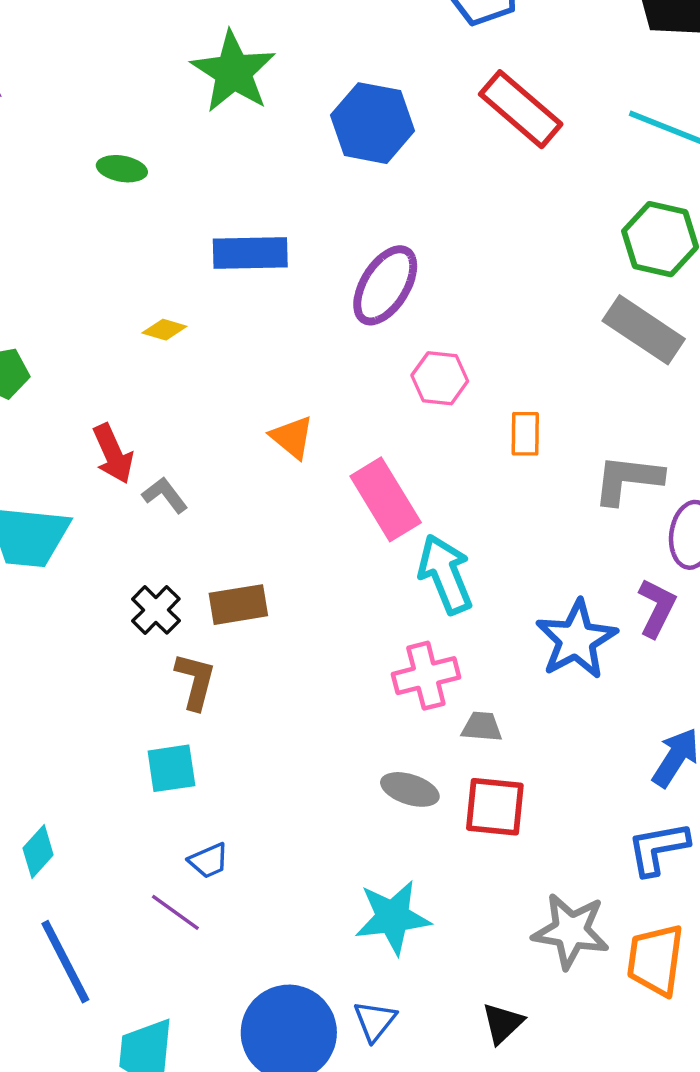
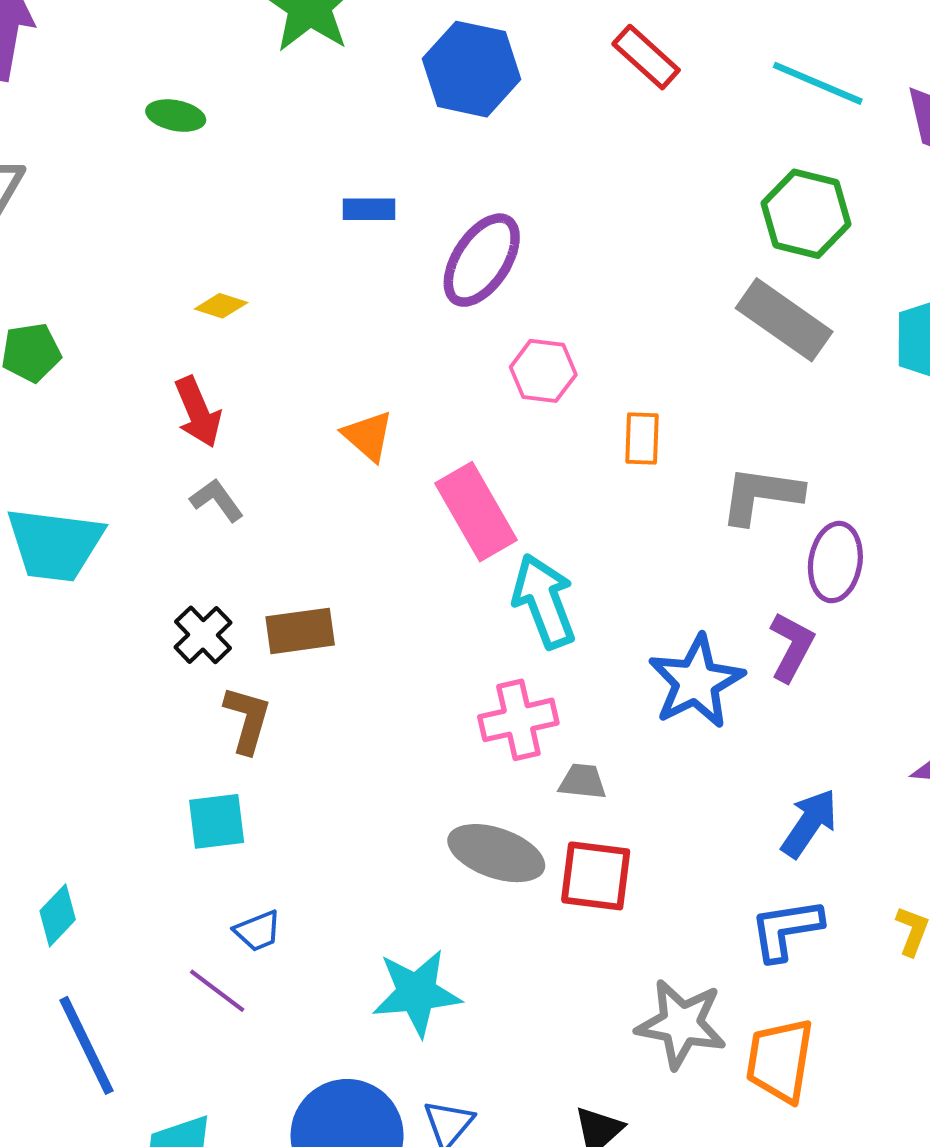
red rectangle: (521, 109) -> (646, 57), size x0.7
blue rectangle: (250, 253) -> (369, 209), moved, size x0.6
red arrow: (113, 454) -> (198, 412), moved
gray ellipse: (410, 789) -> (496, 853), size x1.4
cyan star: (393, 917) -> (417, 993), moved

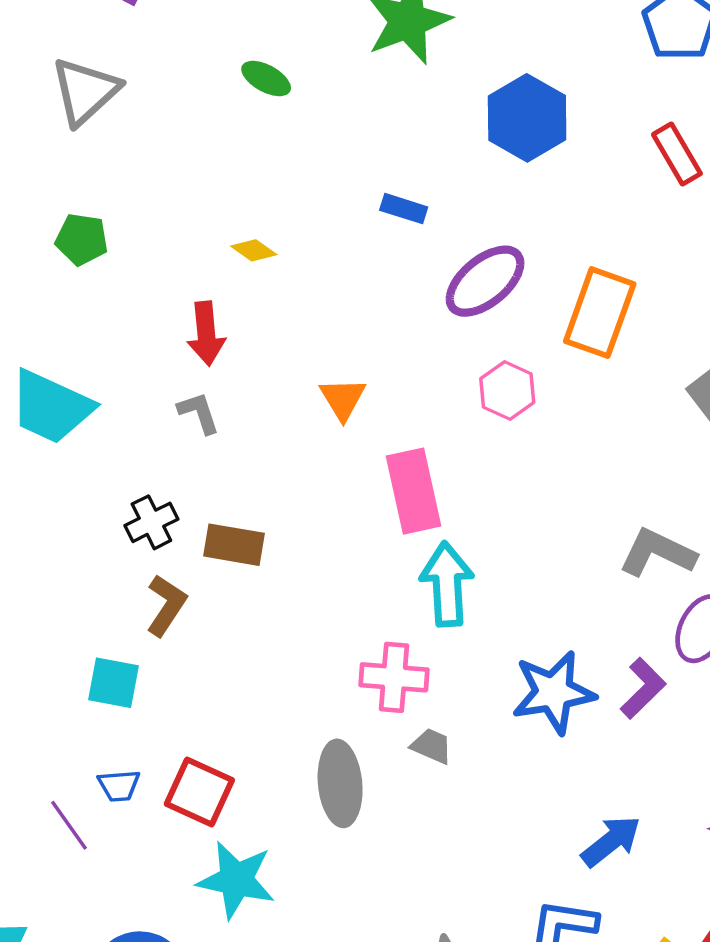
orange rectangle: (642, 438) -> (600, 313), moved, size x1.8
gray ellipse: (496, 853) -> (340, 783), turned 48
red square: (596, 876) -> (199, 792), moved

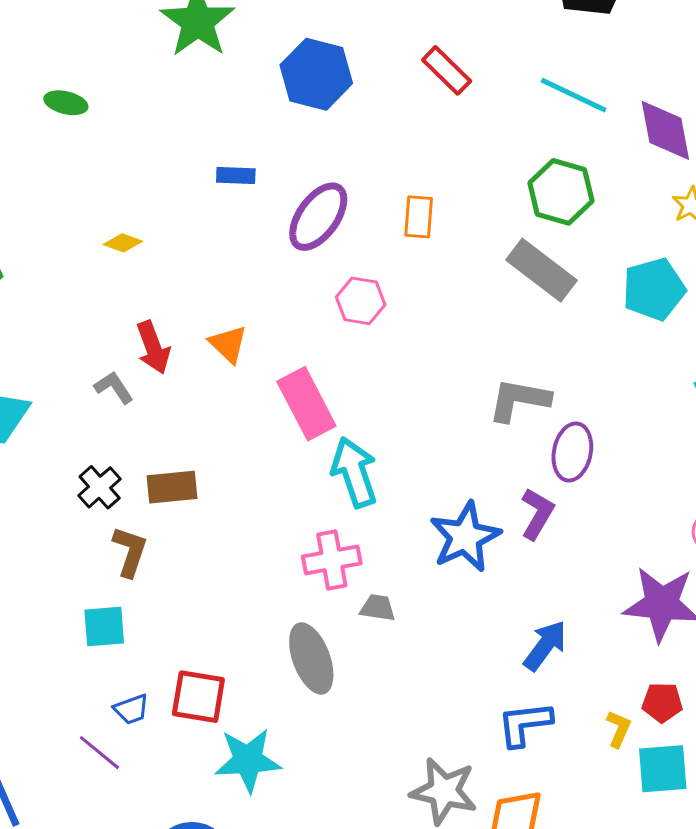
green ellipse: (266, 79) -> (66, 103), moved
orange rectangle: (600, 313) -> (419, 217), size x0.6
red arrow: (206, 334) -> (153, 347), moved

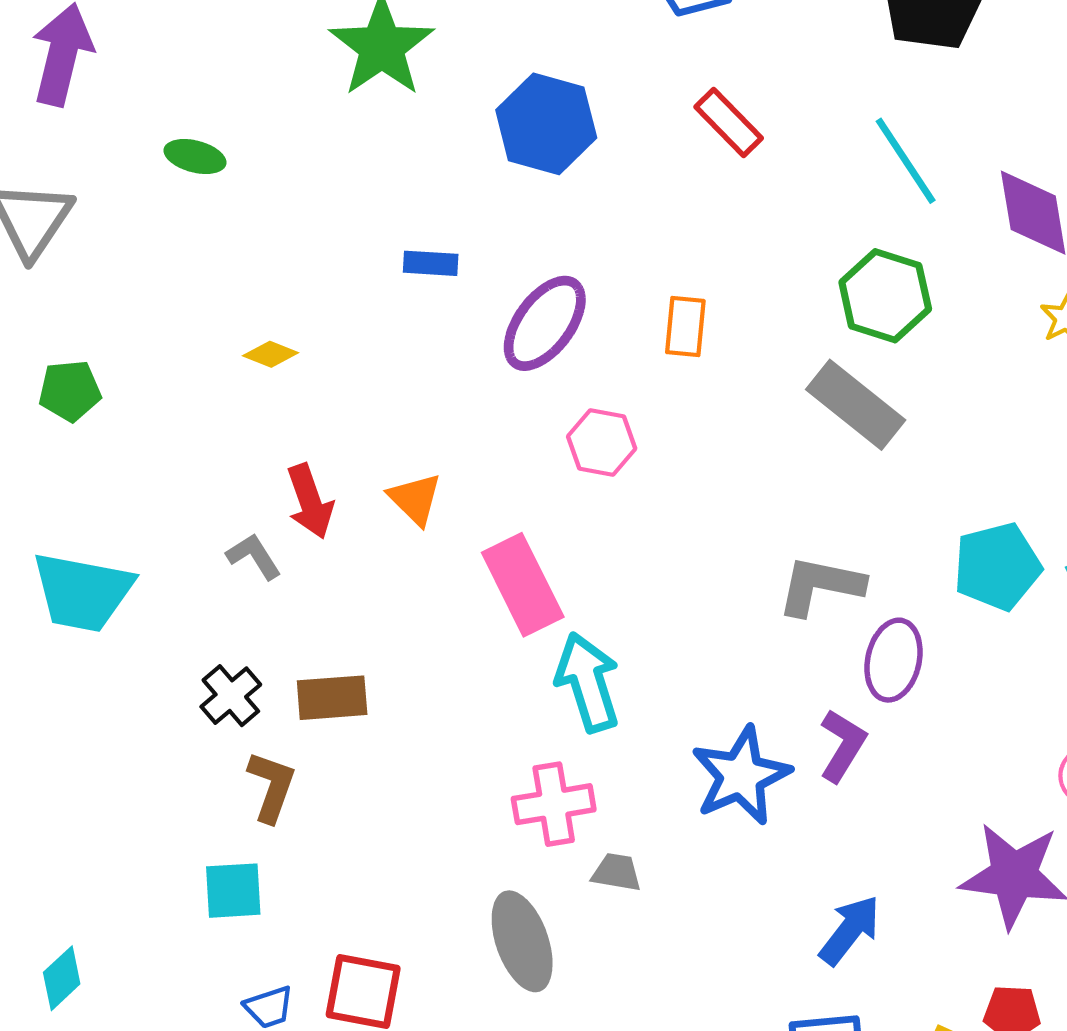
cyan line: (574, 95) -> (906, 161), turned 30
cyan pentagon: (654, 289) -> (997, 566), moved

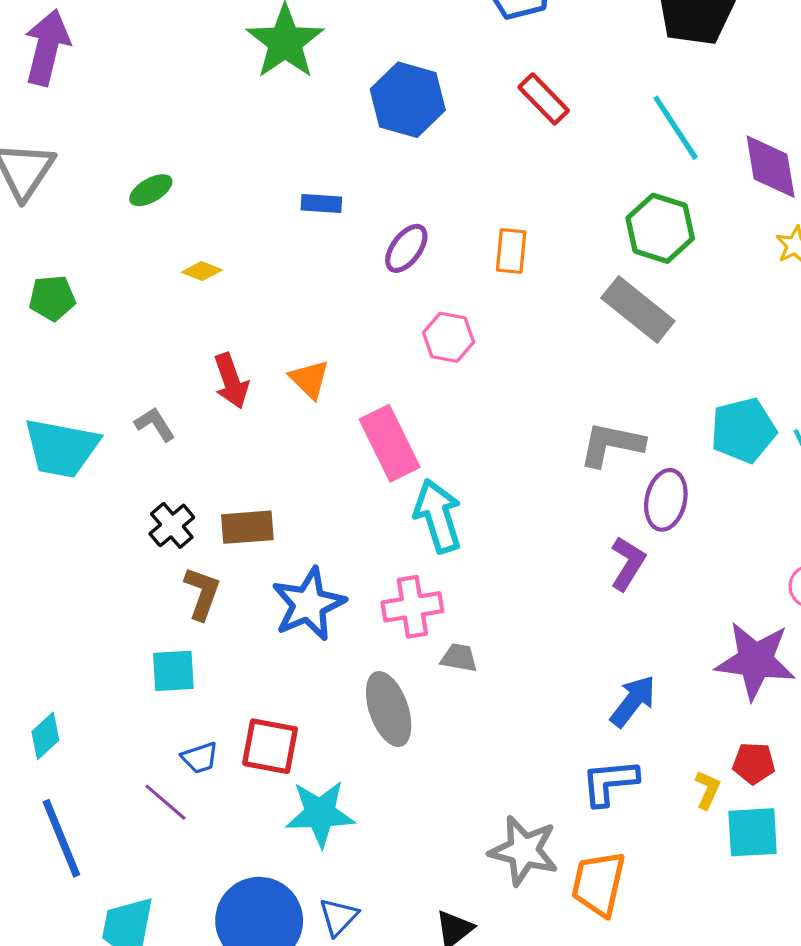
green ellipse: (195, 157) -> (151, 190), moved, turned -45
purple ellipse: (545, 323) -> (406, 248), size x0.7
gray L-shape: (254, 556) -> (155, 424), moved
blue star: (741, 776) -> (309, 604), moved

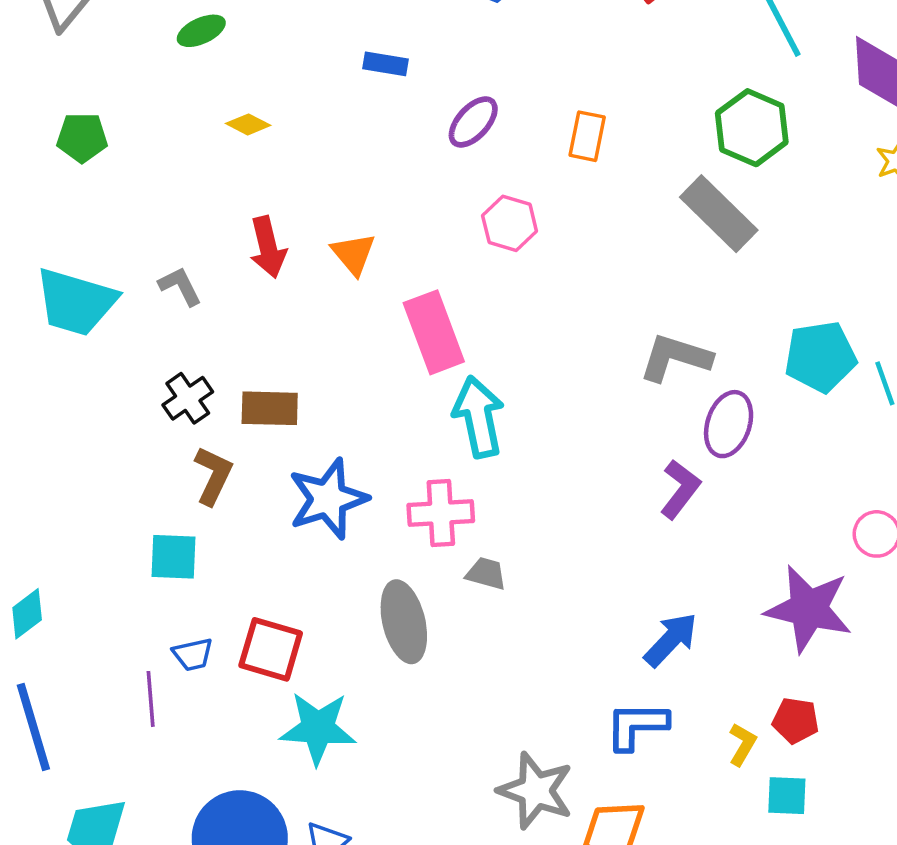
purple line: (165, 802) -> (151, 699), turned 39
cyan square: (753, 832) -> (787, 796), size x0.7

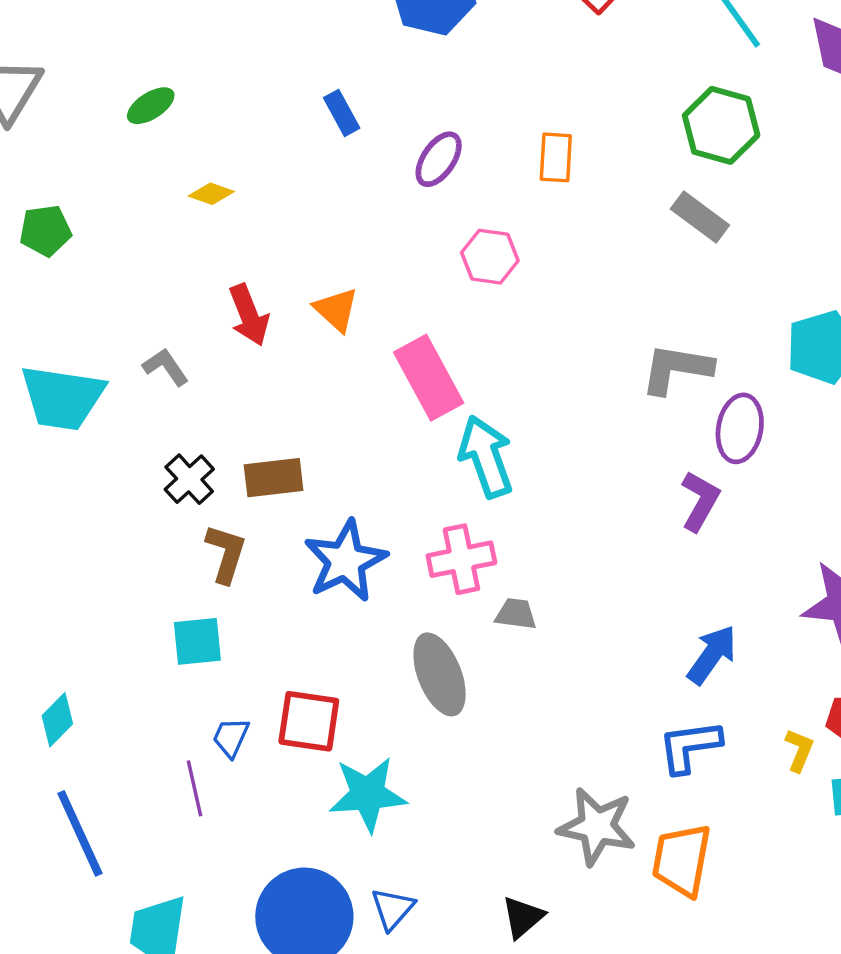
blue rectangle: (385, 64) -> (342, 113), turned 60
gray rectangle: (719, 214) -> (700, 217), size x0.7
blue trapezoid: (193, 654) -> (231, 737), turned 135

